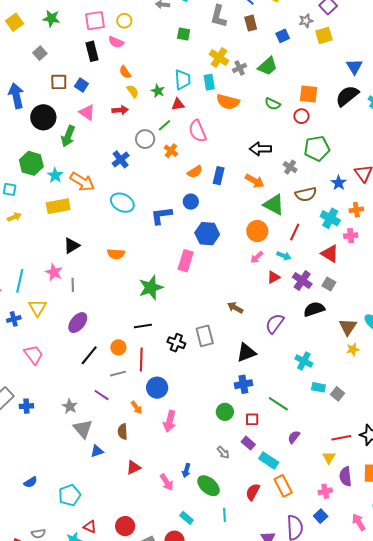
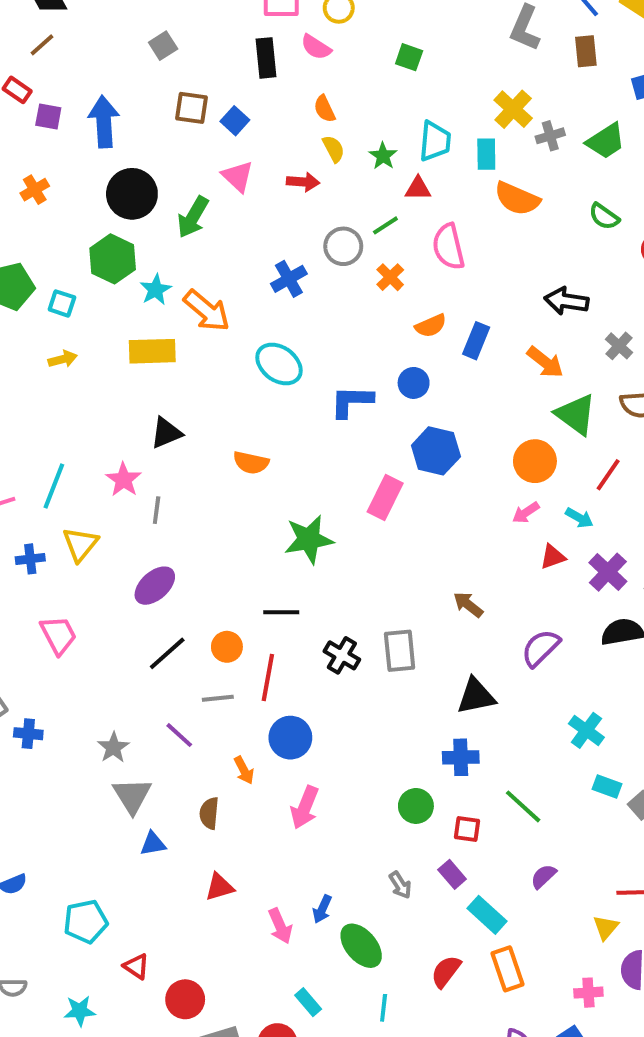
green square: (184, 34) -> (409, 57), moved
black circle: (43, 117) -> (132, 194), moved
red triangle: (90, 527) -> (136, 966), moved

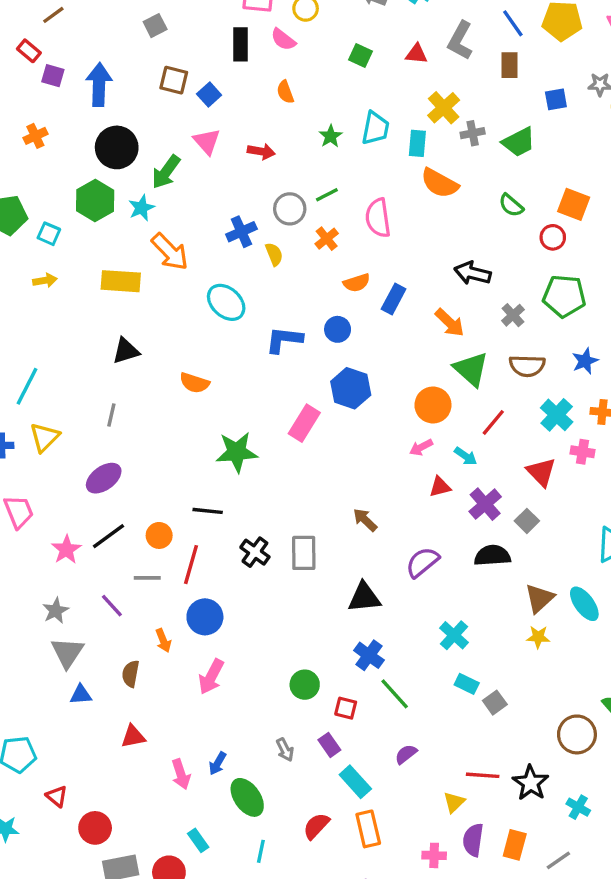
yellow semicircle: (334, 149) -> (274, 254), moved
red triangle: (418, 188) -> (416, 54), moved
cyan star: (156, 290) -> (141, 208), moved
pink star: (123, 480) -> (66, 550), moved
blue cross: (461, 757) -> (369, 655), moved, turned 32

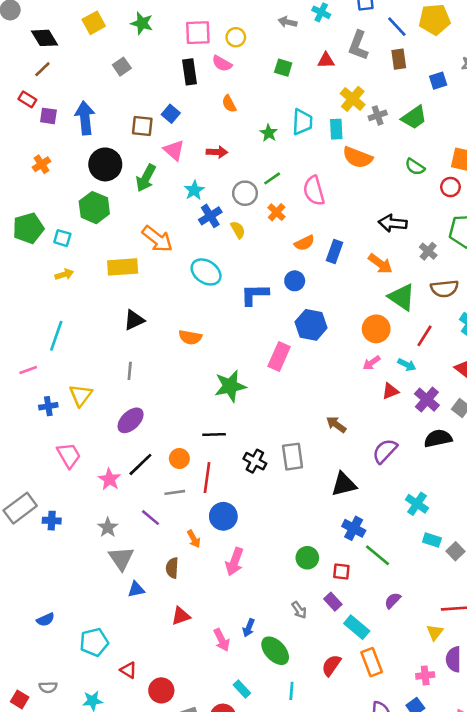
brown square: (174, 80) -> (142, 126), moved
cyan star: (141, 208) -> (194, 190), moved
cyan line: (27, 386) -> (56, 336), moved

